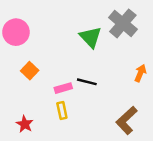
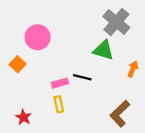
pink circle: (16, 32) -> (38, 37), moved
green triangle: (91, 37) -> (103, 50), moved, turned -30
orange square: (30, 71) -> (18, 64), moved

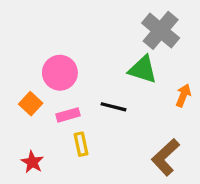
pink circle: (38, 37) -> (60, 73), moved
orange square: (18, 64) -> (31, 104), moved
pink rectangle: (60, 83) -> (68, 115), moved

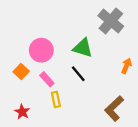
green triangle: (143, 69) -> (83, 48), moved
black line: (113, 107) -> (78, 74), turned 36
pink rectangle: (68, 115) -> (47, 79), turned 64

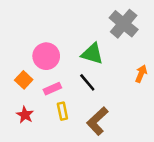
pink rectangle: (47, 79) -> (52, 89), turned -72
brown L-shape: (114, 108) -> (97, 121), moved
red star: (22, 112) -> (25, 115), moved

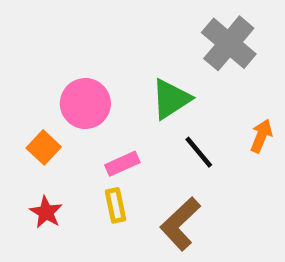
green triangle: (92, 54) -> (171, 99), turned -50
black line: (87, 82) -> (199, 152), moved
pink rectangle: (52, 89) -> (122, 164), moved

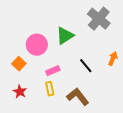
green triangle: (171, 99) -> (65, 36), moved
brown L-shape: (180, 224) -> (78, 97), turned 95

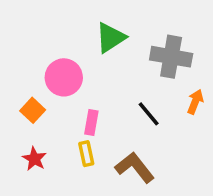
gray cross: (99, 19) -> (171, 57), moved, turned -30
green triangle: (65, 36) -> (110, 38), moved
pink rectangle: (53, 71) -> (91, 122), turned -56

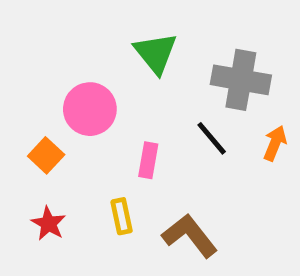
green triangle: (110, 38) -> (156, 53), turned -36
black line: (149, 114) -> (212, 138), moved
pink rectangle: (91, 122) -> (148, 160), moved

